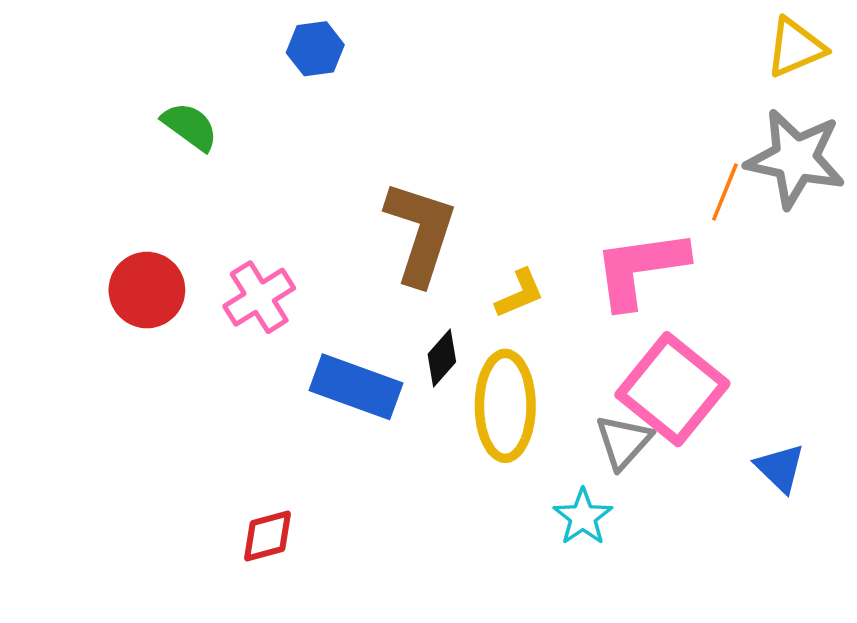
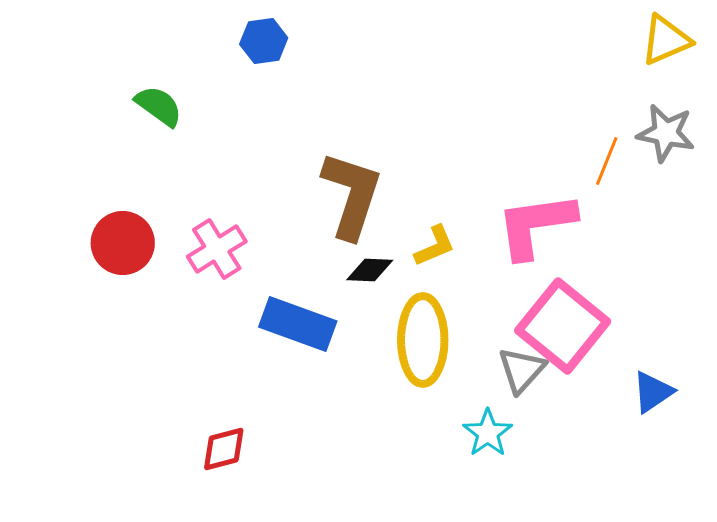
gray star: (795, 159) -> (666, 133), size x0.7
black diamond: (442, 358) -> (370, 270), moved, turned 51
blue triangle: (780, 468) -> (653, 392), turned 42

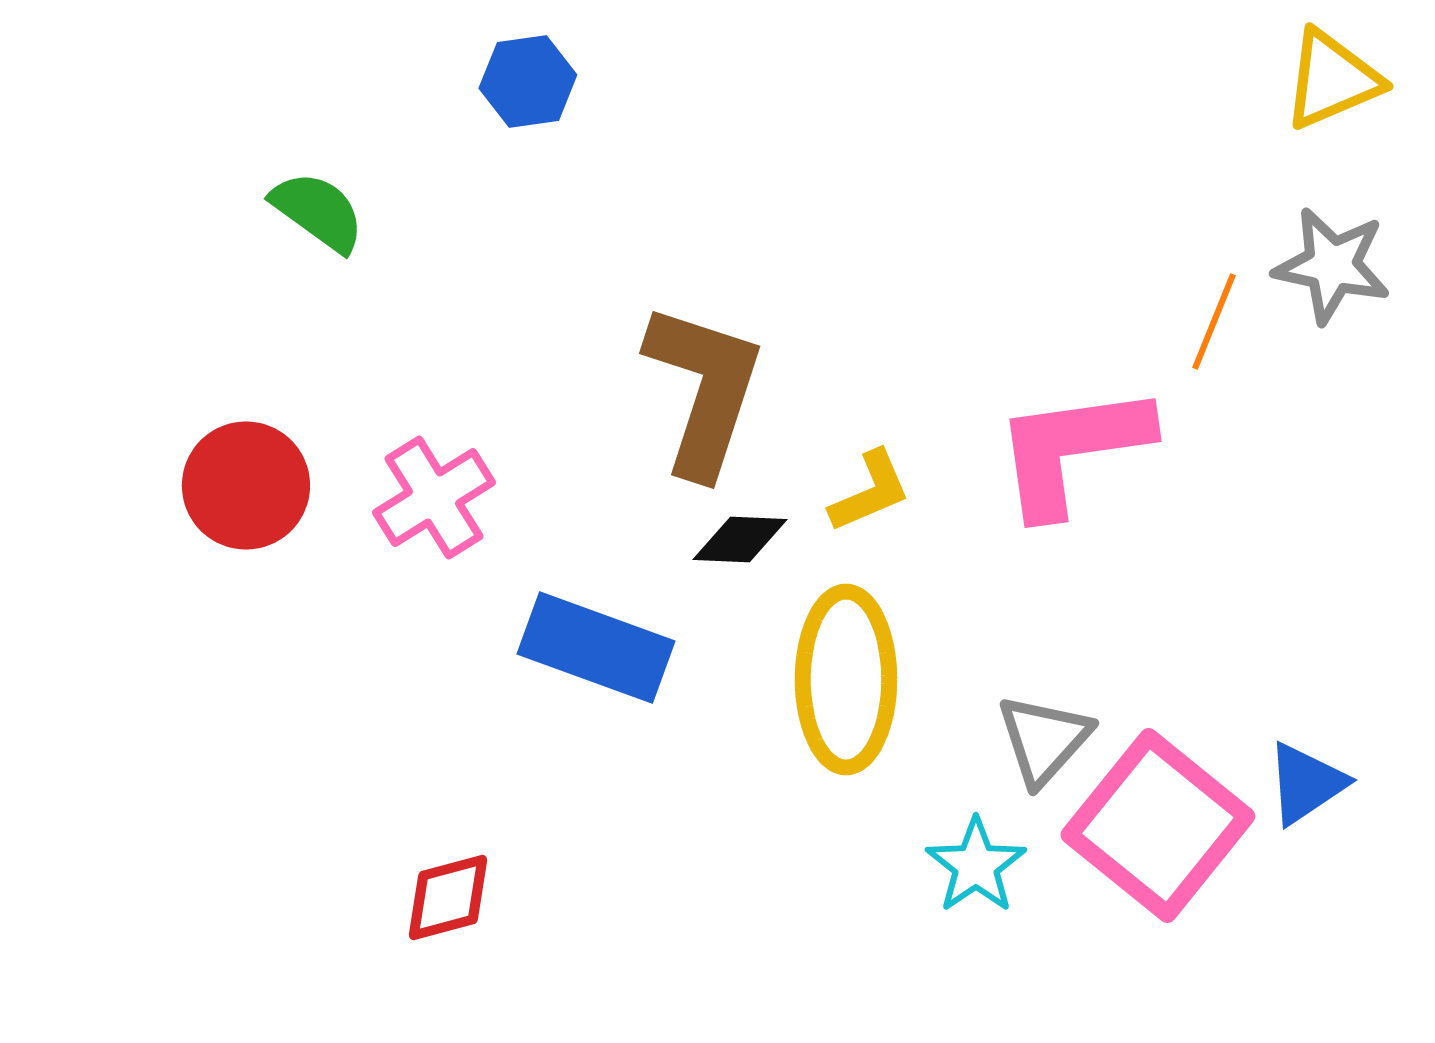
pink square: (563, 326) -> (1158, 826), moved

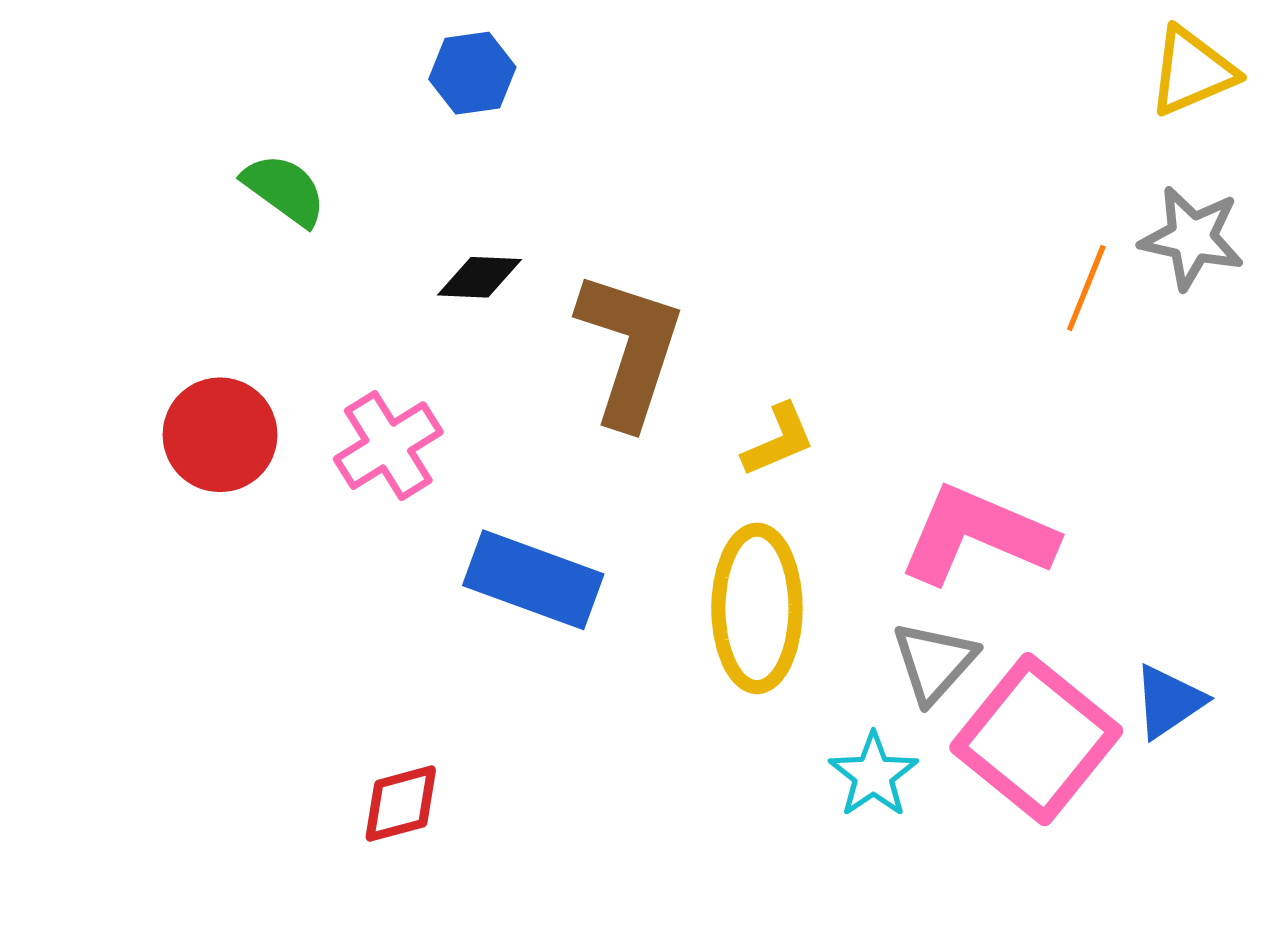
pink L-shape: (1072, 450) -> (977, 535), moved, turned 31
black diamond: (740, 540) -> (480, 277), moved

